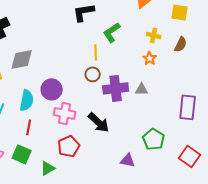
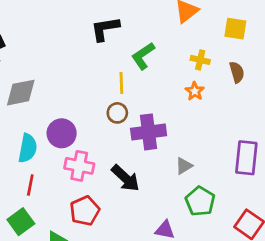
brown semicircle: (181, 44) -> (237, 72), turned -42
gray triangle: (142, 89) -> (184, 166), moved, turned -32
green square: (22, 154) -> (21, 222), turned 30

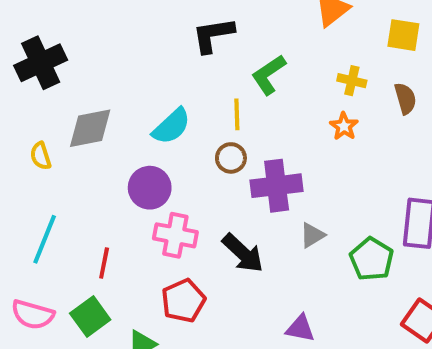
cyan semicircle: (28, 148) -> (171, 126), moved, turned 36
gray triangle: (184, 166) -> (312, 235), moved
green pentagon: (200, 201) -> (372, 259), moved

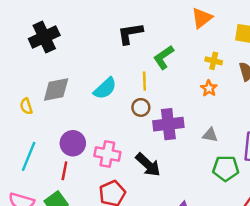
black cross: (41, 63) -> (44, 37), moved
purple circle: (150, 188) -> (73, 143), moved
gray triangle: (312, 235) -> (210, 135), moved, turned 42
green pentagon: (372, 259) -> (226, 168), turned -30

